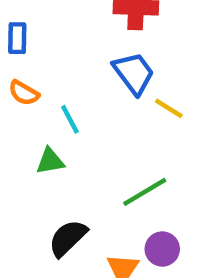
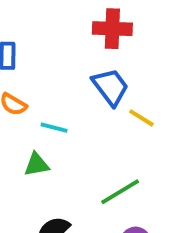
cyan line: (70, 119) -> (54, 128), turned -48

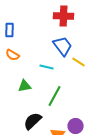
cyan line: (54, 128) -> (47, 67), moved
green line: (120, 192) -> (55, 96), moved, turned -30

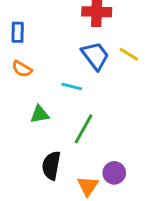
yellow line: (79, 62) -> (129, 54), moved
black semicircle: (33, 121) -> (51, 166), turned -36

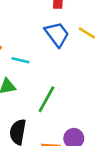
cyan line: (72, 86) -> (20, 60), moved

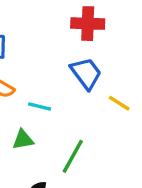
yellow line: (87, 33) -> (119, 103), moved

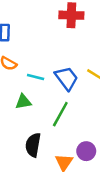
blue trapezoid: (86, 73) -> (66, 78), moved

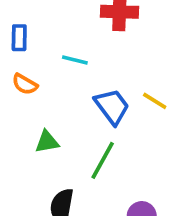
cyan line: (36, 77) -> (75, 60), moved

